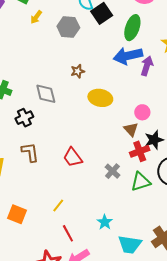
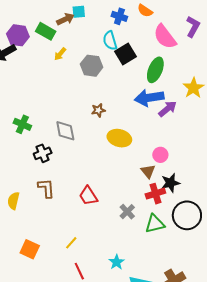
purple arrow: (147, 66) -> (168, 109), turned 30

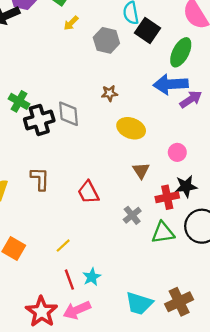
black square: (125, 54) -> (148, 30), turned -30
black cross: (43, 153) -> (39, 120), moved, size x1.4
brown triangle: (148, 171) -> (141, 170), moved
cyan star: (117, 262) -> (92, 277), moved

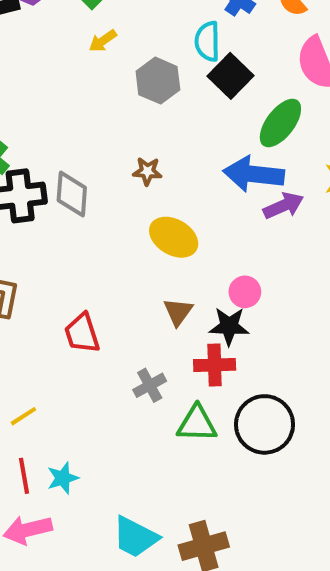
black star: (186, 186) -> (229, 326), moved

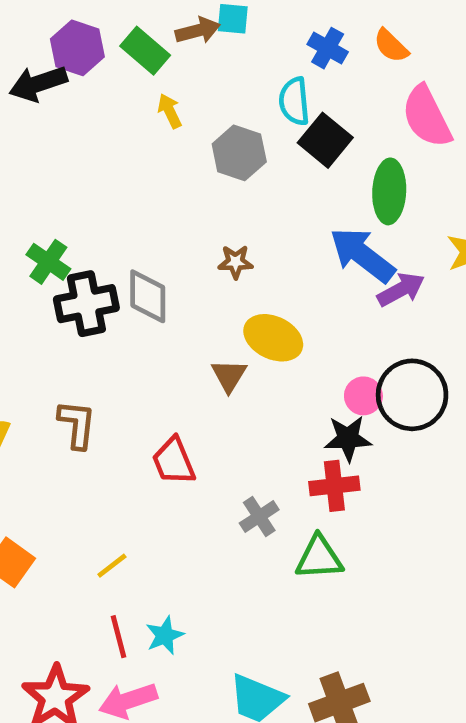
yellow arrow: (103, 41) -> (170, 111), turned 104
green ellipse: (280, 123) -> (389, 191), turned -30
blue arrow: (254, 174) -> (362, 255), turned 36
brown triangle: (178, 312) -> (229, 376), moved
black circle: (265, 424) -> (412, 395), moved

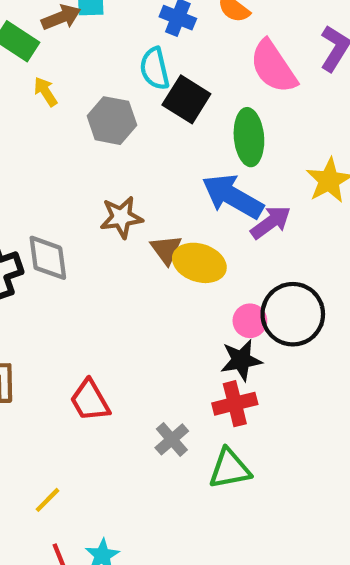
brown star: (235, 262) -> (121, 217), size x1.4
yellow ellipse: (273, 338) -> (199, 263), moved
brown triangle: (229, 376) -> (166, 250), moved

